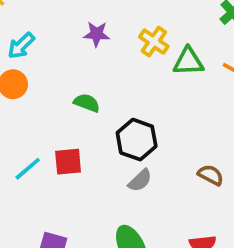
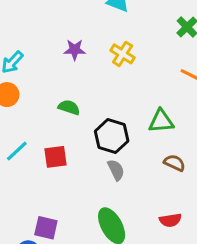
green triangle: (188, 61) -> (161, 121), moved
cyan line: (28, 169) -> (17, 151), moved
gray semicircle: (140, 180) -> (116, 170), turned -70

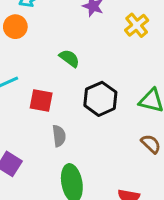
gray semicircle: (116, 170) -> (59, 136), moved

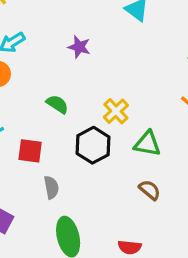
yellow cross: (137, 25) -> (116, 111), moved

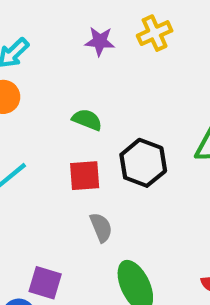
yellow cross: (116, 111) -> (155, 33), moved, turned 30
red square: (30, 151) -> (85, 176), moved

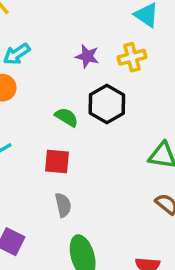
black hexagon: (143, 163) -> (107, 104), moved

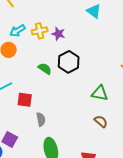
yellow cross: (132, 57) -> (40, 31), moved
red square: (57, 162) -> (25, 100), moved

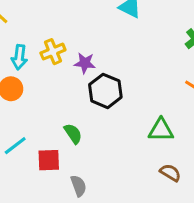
cyan arrow: (17, 31) -> (19, 57), turned -42
purple star: (58, 34) -> (85, 63), moved
green semicircle: (45, 69) -> (73, 134), moved, turned 32

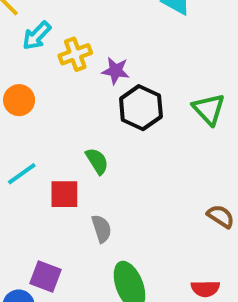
cyan arrow: (19, 57) -> (37, 36), moved, turned 35
green triangle: (161, 130) -> (209, 109), moved, turned 44

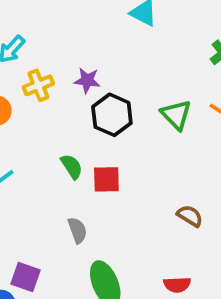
yellow cross: (75, 54) -> (38, 85), moved
red square: (64, 194) -> (106, 179), moved

